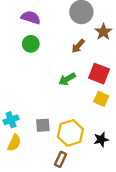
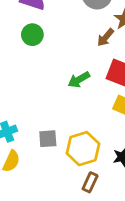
brown arrow: (78, 46) -> (106, 37), moved
brown rectangle: (60, 159) -> (90, 182), moved

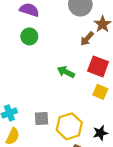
green arrow: (79, 80) -> (66, 72), turned 56

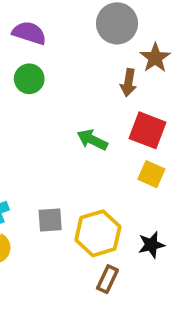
brown arrow: (87, 39) -> (128, 83), turned -32

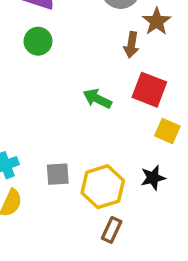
yellow square: (151, 174) -> (167, 131), moved
black star: (151, 245) -> (153, 178), moved

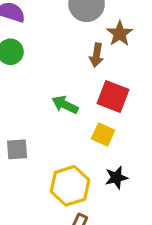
yellow square: (167, 131) -> (103, 135), moved
gray square: (58, 174) -> (17, 149), moved

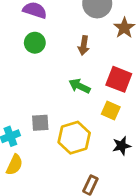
brown arrow: (96, 55) -> (84, 45), moved
yellow hexagon: (70, 186) -> (74, 138), moved

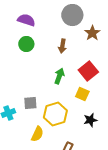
red square: (119, 79) -> (88, 71), turned 30
green arrow: (80, 86) -> (59, 76), turned 84
yellow semicircle: (14, 165) -> (37, 134), moved

